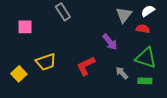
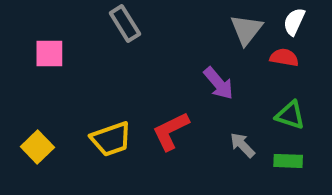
white semicircle: (148, 11) -> (294, 22), turned -32
green triangle: (146, 58) -> (290, 115), size x0.7
yellow trapezoid: (46, 62) -> (111, 139), moved

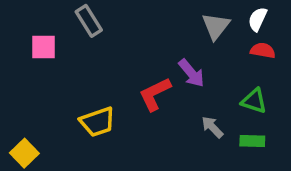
gray rectangle: (125, 24) -> (89, 21), moved
red semicircle: (284, 57) -> (263, 50), moved
red L-shape: (171, 131) -> (155, 94), moved
yellow square: (37, 147) -> (24, 153), moved

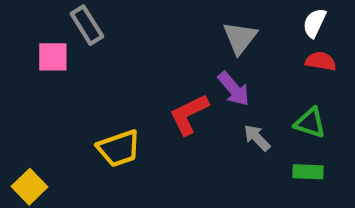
gray rectangle: (89, 21) -> (87, 25), moved
gray triangle: (216, 26) -> (240, 38), moved
gray arrow: (212, 127) -> (257, 138), moved

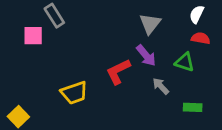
green triangle: (310, 123) -> (185, 62), moved

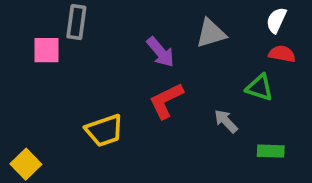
gray rectangle: (54, 16) -> (76, 22), turned 40
gray triangle: (150, 24) -> (211, 33), turned 35
purple arrow: (146, 56) -> (160, 52), moved

